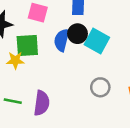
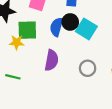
purple semicircle: (42, 103) -> (52, 60), moved

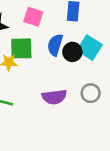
black circle: (70, 22) -> (72, 52), moved
purple semicircle: (52, 60) -> (54, 97), moved, turned 72

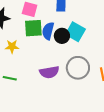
green square: (21, 48) -> (33, 28), moved
gray circle: (91, 93) -> (78, 68), size x1.5

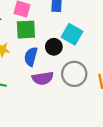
blue semicircle: (48, 31) -> (31, 57), moved
black circle: (62, 36) -> (54, 47), moved

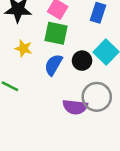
purple semicircle: (43, 78) -> (75, 107), moved

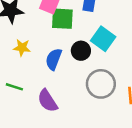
green square: (56, 33) -> (62, 19), moved
purple semicircle: (75, 107) -> (47, 101), moved, turned 60

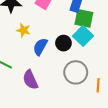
green square: (62, 19) -> (84, 18), moved
yellow star: (22, 48) -> (23, 30), moved

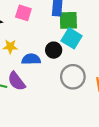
blue semicircle: (40, 47) -> (31, 59), turned 72
purple semicircle: (30, 80) -> (17, 81), moved

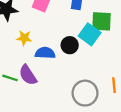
green square: (68, 20) -> (101, 21), moved
gray circle: (73, 77) -> (85, 93), moved

